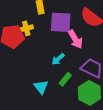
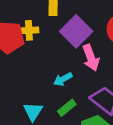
purple square: (61, 22) -> (76, 31), turned 30

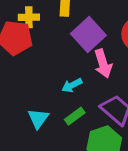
yellow cross: (29, 30) -> (29, 17), moved

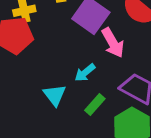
cyan triangle: (38, 118) -> (55, 95), moved

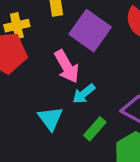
pink arrow: (113, 43) -> (67, 66), moved

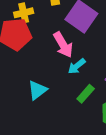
cyan triangle: (50, 118) -> (37, 90), moved, turned 30

